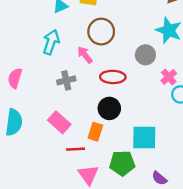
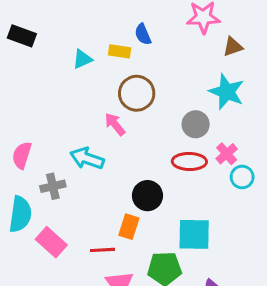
cyan arrow: (51, 42) -> (87, 158), moved, turned -90
red ellipse: (113, 77) -> (189, 161), moved
gray cross: (66, 80) -> (53, 186), moved
pink rectangle: (59, 122) -> (51, 242), moved

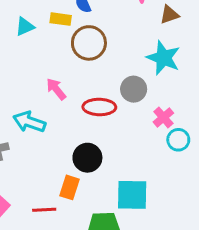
brown circle: (137, 93) -> (89, 43), moved
red ellipse: (189, 161) -> (99, 107), moved

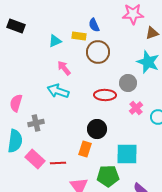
pink arrow: (56, 89) -> (64, 68), moved
pink cross: (163, 117) -> (136, 108), moved
cyan arrow: (29, 122) -> (58, 91), moved
red line: (44, 210) -> (58, 163), moved

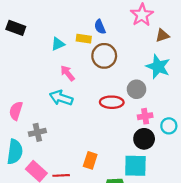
pink star: (133, 14) -> (142, 15), turned -30
pink cross: (136, 108) -> (145, 116), turned 32
black circle: (97, 129) -> (144, 139), moved

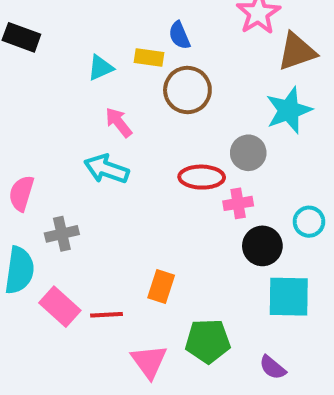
brown triangle: (162, 35) -> (297, 52), size x1.5
cyan star: (158, 67) -> (289, 110), turned 30
pink cross: (145, 116) -> (238, 203), moved
cyan square: (135, 166) -> (289, 297), moved

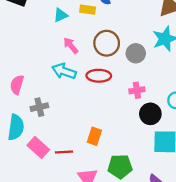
brown circle: (187, 90) -> (107, 43), moved
gray circle: (248, 153) -> (136, 53), moved
red ellipse: (202, 177) -> (99, 76), moved

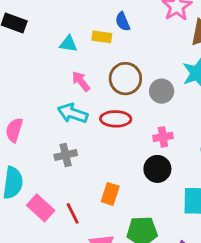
cyan triangle: (61, 15) -> (68, 44), turned 32
gray cross: (39, 107) -> (66, 155), moved
black circle: (150, 114) -> (157, 169), moved
red line: (64, 152) -> (73, 213), turned 66

